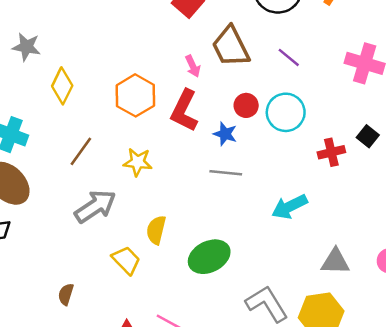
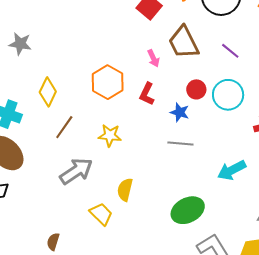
yellow diamond: (62, 86) -> (48, 92), moved
red L-shape: (184, 111) -> (147, 94), size x0.7
green ellipse: (209, 257) -> (188, 210), moved

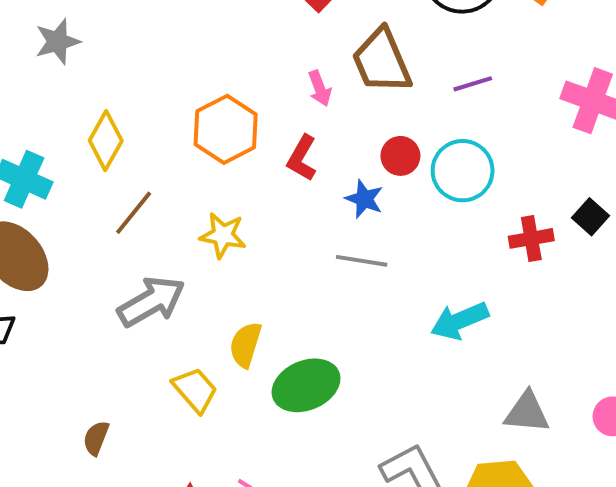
gray star: (20, 44) -> (57, 42), turned -30
purple line: (230, 51) -> (473, 84), turned -60
green ellipse: (188, 210) -> (306, 385), moved

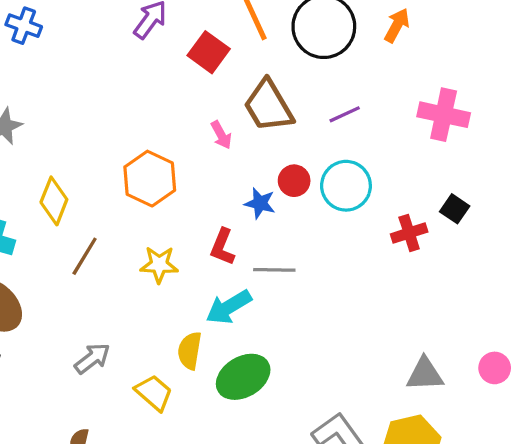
red L-shape: (302, 158) -> (222, 247), moved
blue star: (364, 199) -> (260, 203), moved
gray arrow: (151, 301) -> (92, 358), moved, size x0.7
cyan arrow: (460, 321) -> (229, 307), moved

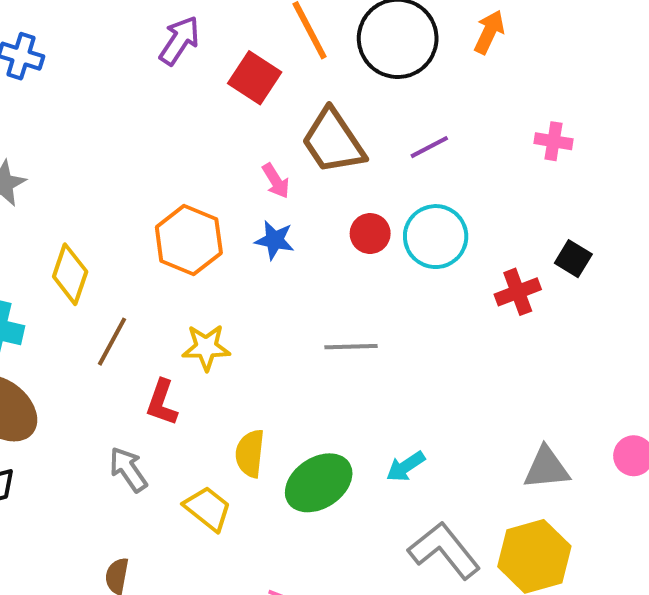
pink cross: (444, 115) -> (553, 141), size x0.6
blue star: (260, 203) -> (275, 240), moved
red L-shape: (222, 247) -> (162, 403), moved
cyan arrow: (229, 307) -> (406, 467), moved, size x0.7
gray arrow: (92, 358) -> (128, 469), turned -84

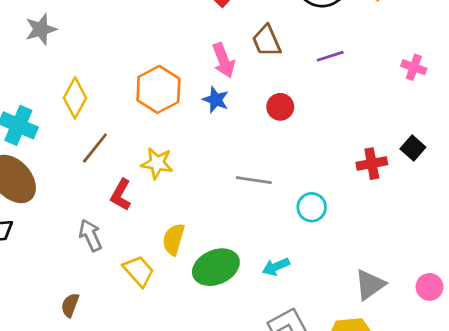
brown trapezoid: (333, 141) -> (267, 41), size x0.7
pink arrow: (276, 181) -> (224, 60), size x1.4
cyan circle: (436, 237) -> (312, 207), moved, size x0.7
gray triangle: (546, 468) -> (370, 285), turned -40

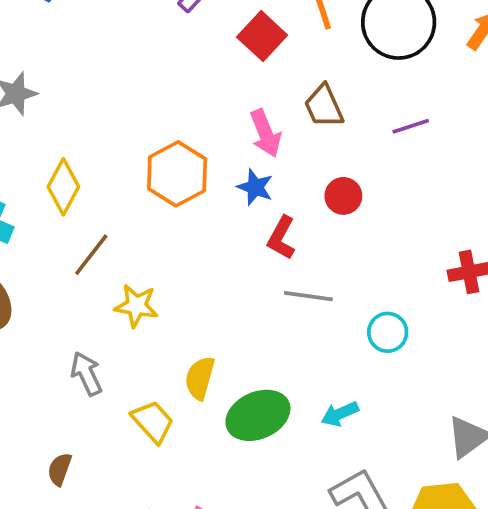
yellow star: (157, 163) -> (136, 306), moved
red L-shape: (121, 195) -> (281, 238), moved

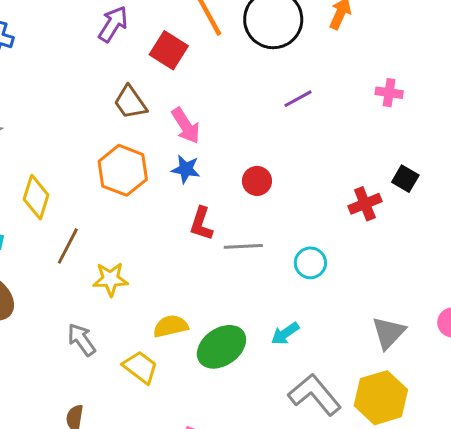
brown trapezoid: (324, 106) -> (130, 102), moved
red circle: (343, 196) -> (257, 181), moved
red L-shape: (281, 238) -> (201, 224), moved
yellow semicircle: (200, 378) -> (171, 326), turned 72

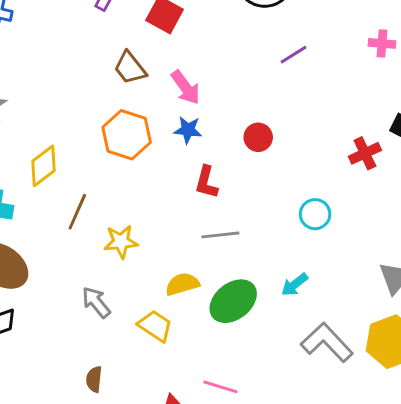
yellow diamond: (36, 197) -> (44, 166), turned 39
gray line: (243, 246) -> (220, 235), moved

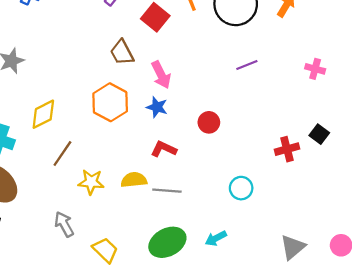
red L-shape: (206, 182) -> (164, 149), turned 90
yellow semicircle: (182, 284) -> (134, 180), moved

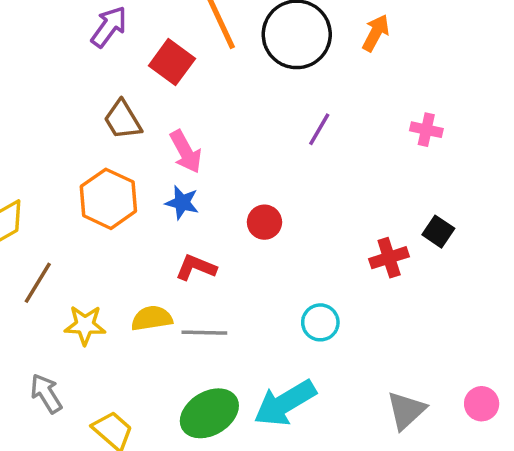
purple line: (247, 65) -> (319, 129), turned -35
cyan arrow: (216, 238) -> (285, 403), size x1.8

